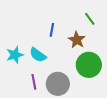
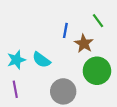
blue line: (52, 30) -> (65, 30), moved
purple line: (34, 82) -> (15, 89), moved

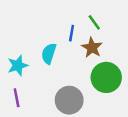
green line: (98, 21) -> (94, 22), moved
cyan semicircle: (41, 60) -> (49, 54), moved, turned 72

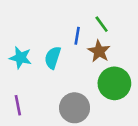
cyan star: (18, 65) -> (20, 58), moved, turned 30

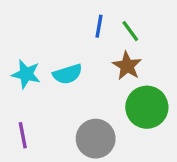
blue line: (77, 36) -> (99, 26), moved
cyan semicircle: (53, 58) -> (67, 74), turned -125

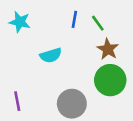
brown star: (127, 66) -> (108, 49), moved
cyan star: (26, 74) -> (20, 22), moved

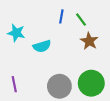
cyan star: (20, 22) -> (16, 33), moved
green circle: (110, 80) -> (91, 83), moved

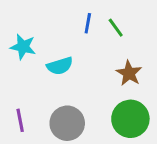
brown star: (89, 41) -> (129, 73), moved
gray circle: (59, 86) -> (67, 123), moved

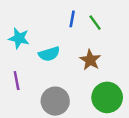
brown star: (129, 73) -> (90, 60), moved
purple line: (20, 120) -> (17, 81), moved

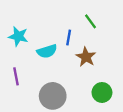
blue line: (72, 19) -> (69, 37), moved
green circle: (107, 97) -> (102, 92), size x0.7

